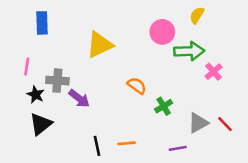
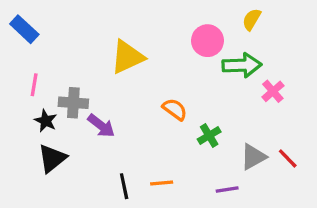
blue rectangle: (42, 23) -> (24, 29), moved, turned -45

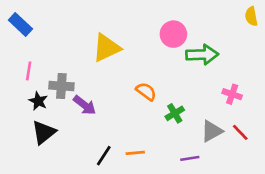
yellow semicircle: (252, 19) -> (251, 16), moved, turned -42
pink cross: (273, 91) -> (232, 94), moved, turned -30
black line: (124, 186) -> (104, 156), turned 45

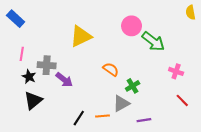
green arrow: (202, 55) -> (153, 41), turned 40
gray triangle: (212, 131) -> (121, 104), moved

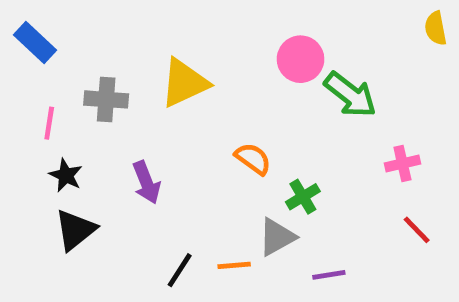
gray cross: (47, 65) -> (106, 99), moved
pink cross: (176, 71) -> (402, 163), turned -32
purple arrow: (64, 80) -> (146, 182), turned 30

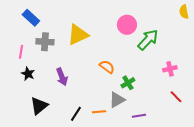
blue rectangle: (35, 43) -> (31, 18), moved
green arrow: (350, 95) -> (148, 40), turned -85
black triangle: (75, 230) -> (39, 106), moved

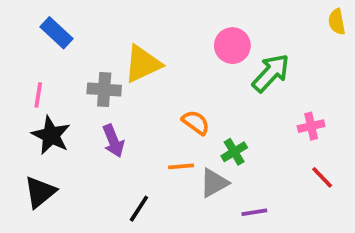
gray cross: (45, 42) -> (104, 90), moved
black star: (28, 74) -> (51, 135), size x1.5
black triangle: (39, 106) -> (40, 192), moved
orange line: (99, 112) -> (181, 166), moved

